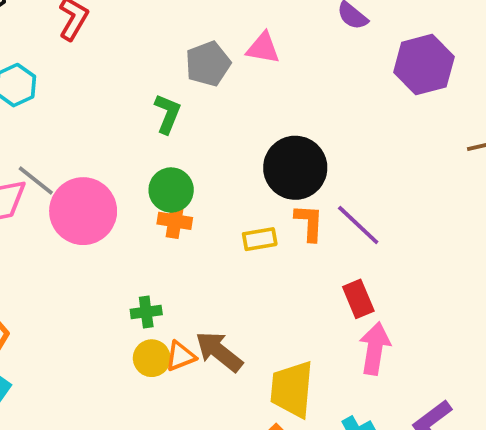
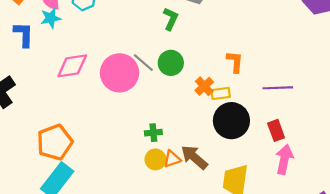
black circle: (295, 168) -> (231, 121), moved
gray line: (36, 180) -> (143, 63), moved
orange cross: (175, 221) -> (204, 86), moved, turned 36
orange L-shape: (309, 223) -> (235, 62), moved
purple line: (358, 225) -> (278, 88), turned -48

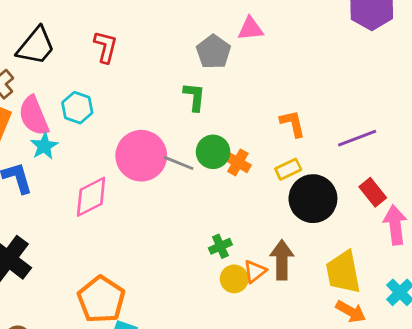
pink circle: (120, 73) -> (141, 156), moved
orange cross: (204, 86) -> (238, 162), moved
brown arrow: (194, 157) -> (282, 260), turned 68

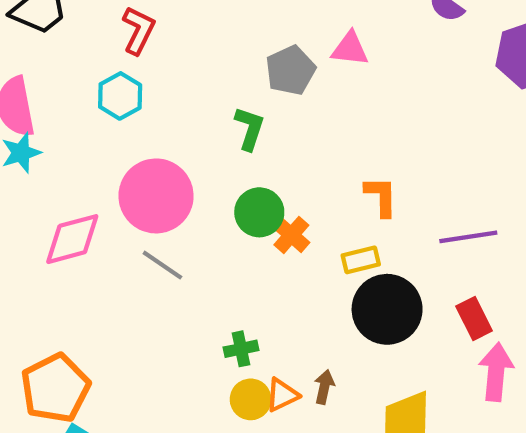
cyan hexagon: (77, 108) -> (120, 96), moved
gray line: (179, 163) -> (162, 265), moved
brown arrow: (282, 260) -> (324, 387), size x0.6

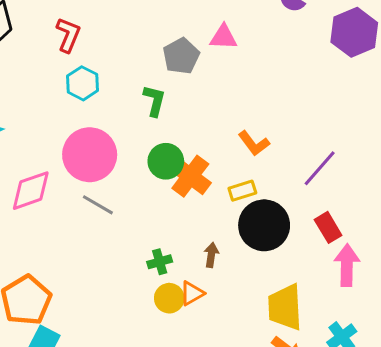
cyan hexagon: (120, 96) -> (83, 83), moved
orange L-shape: (381, 196) -> (254, 143), turned 148
orange cross: (291, 235) -> (190, 176), size x1.5
purple line: (468, 237) -> (320, 168), turned -36
brown arrow: (324, 387) -> (211, 255), moved

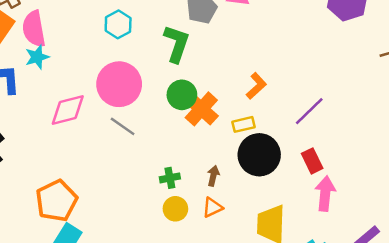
green L-shape: (154, 101) -> (177, 44), size x1.4
orange L-shape: (254, 143) -> (256, 86), turned -100
orange triangle: (192, 293) -> (212, 208), moved

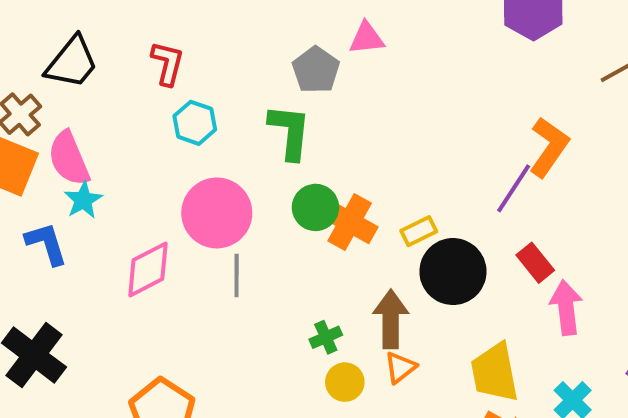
orange L-shape: (256, 86) -> (549, 147), moved, size x1.4
gray line: (123, 126) -> (237, 276), turned 68
brown arrow: (213, 176) -> (391, 319), size x1.8

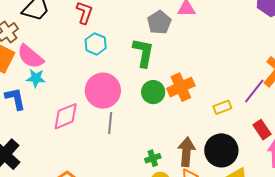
pink semicircle: (69, 158) -> (30, 57), turned -32
cyan star: (83, 200) -> (36, 78), turned 30
orange cross: (350, 222) -> (181, 87), moved, turned 32
yellow rectangle: (419, 231) -> (222, 107), moved
black circle: (453, 272) -> (221, 150), moved

